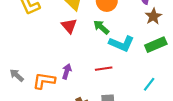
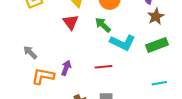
gray arrow: (17, 75) -> (30, 52), moved
cyan line: (149, 84) -> (159, 83), moved, turned 40

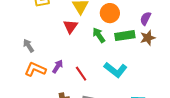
cyan L-shape: (123, 42) -> (116, 70), moved
green rectangle: (157, 45) -> (125, 36), moved
red line: (103, 67) -> (81, 74), moved, turned 49

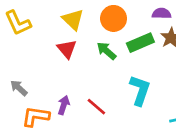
purple semicircle: (146, 18) -> (162, 13), turned 80
cyan L-shape: (116, 70) -> (140, 90), turned -95

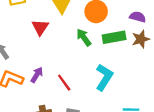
red triangle: (67, 49) -> (40, 27), moved

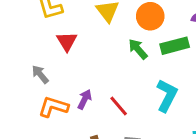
red triangle: (40, 27) -> (67, 41), moved

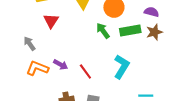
purple arrow: (85, 99) -> (61, 65), turned 88

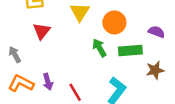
brown star: (154, 32) -> (155, 70), moved
purple arrow: (61, 65) -> (48, 82), turned 40

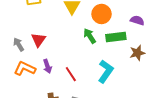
red triangle: (42, 31) -> (38, 40), moved

